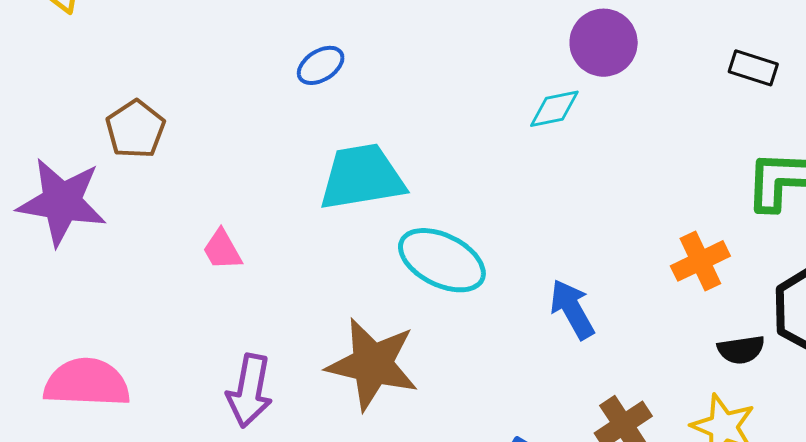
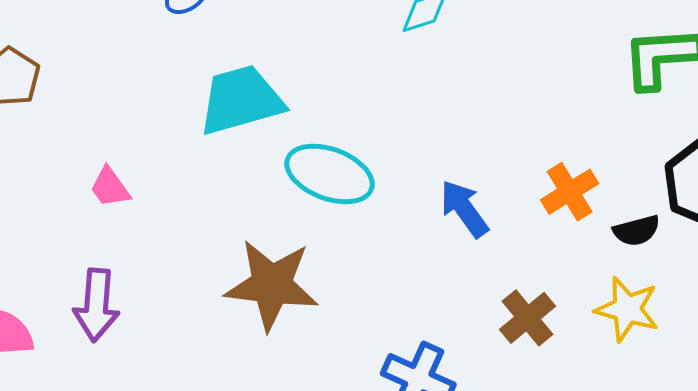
orange cross: (700, 261) -> (570, 192), moved
purple arrow: (250, 391) -> (96, 305), moved

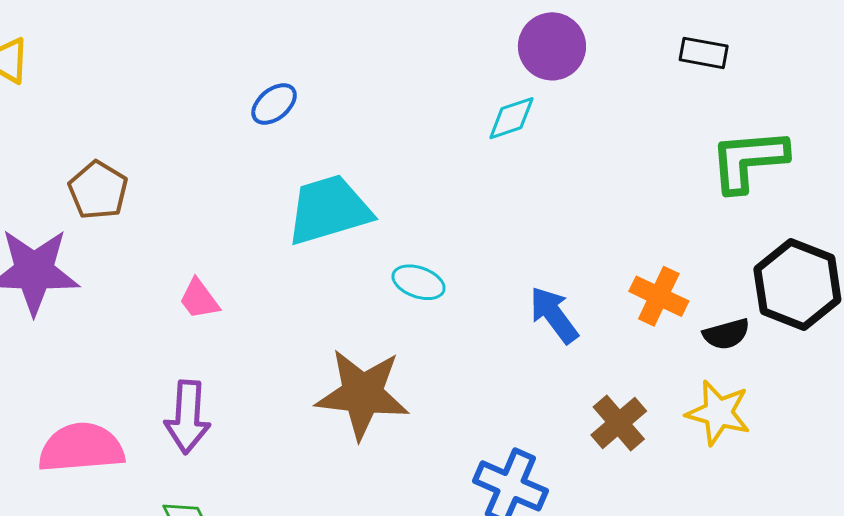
cyan ellipse: (330, 174) -> (419, 282), size x0.6
orange cross: (570, 192) -> (659, 296), turned -32

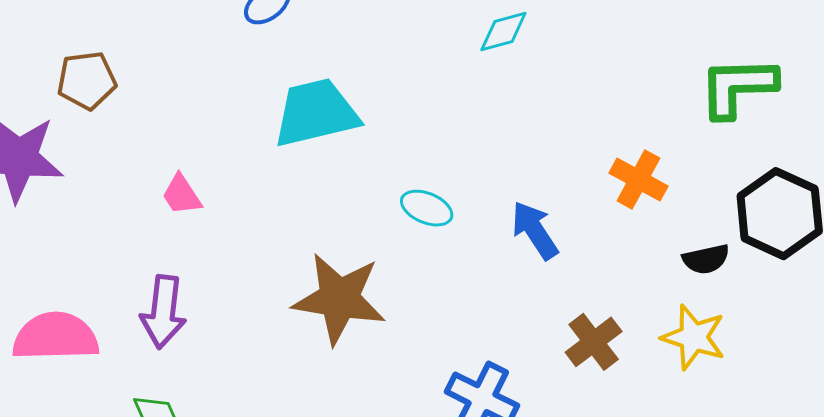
brown pentagon: (98, 190) -> (87, 80), turned 30
cyan ellipse: (419, 282) -> (427, 208), moved
orange cross: (659, 296) -> (638, 180), moved

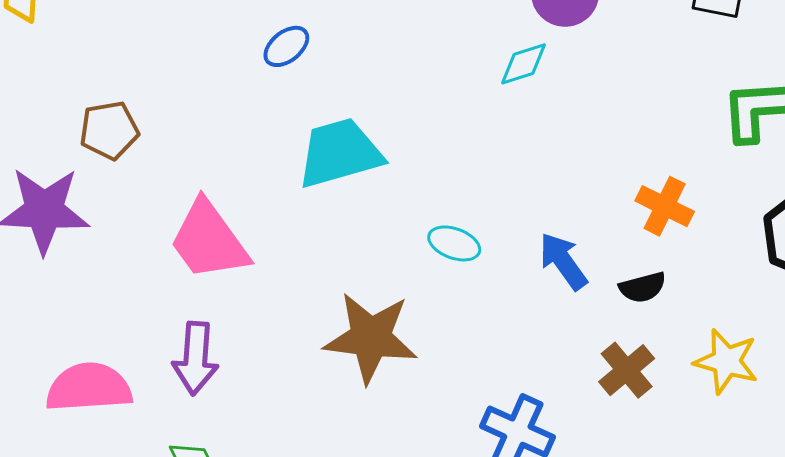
pink trapezoid: (182, 195) -> (209, 240), size x2.0
black semicircle: (706, 259) -> (643, 287), moved

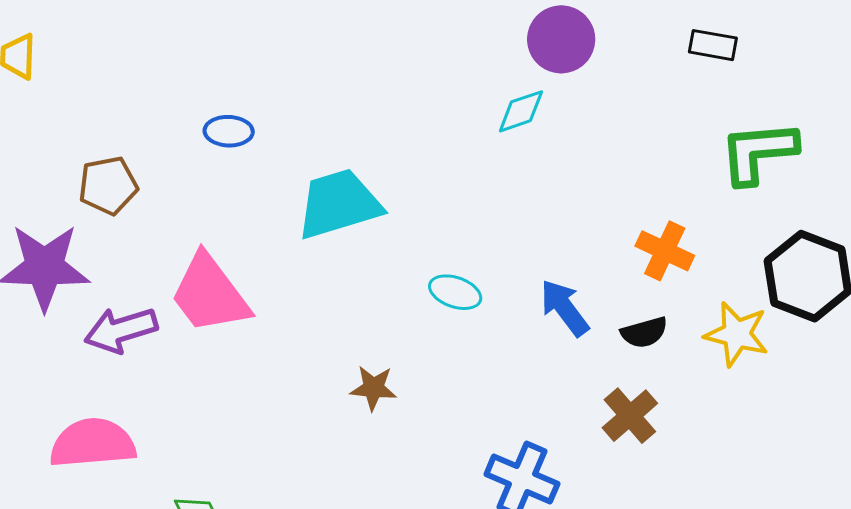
blue ellipse: (286, 46) -> (229, 131), moved, turned 42
brown star: (371, 338) -> (373, 388), size x0.5
purple arrow: (195, 358) -> (121, 330), moved, turned 70
yellow star: (726, 361) -> (737, 334), moved

